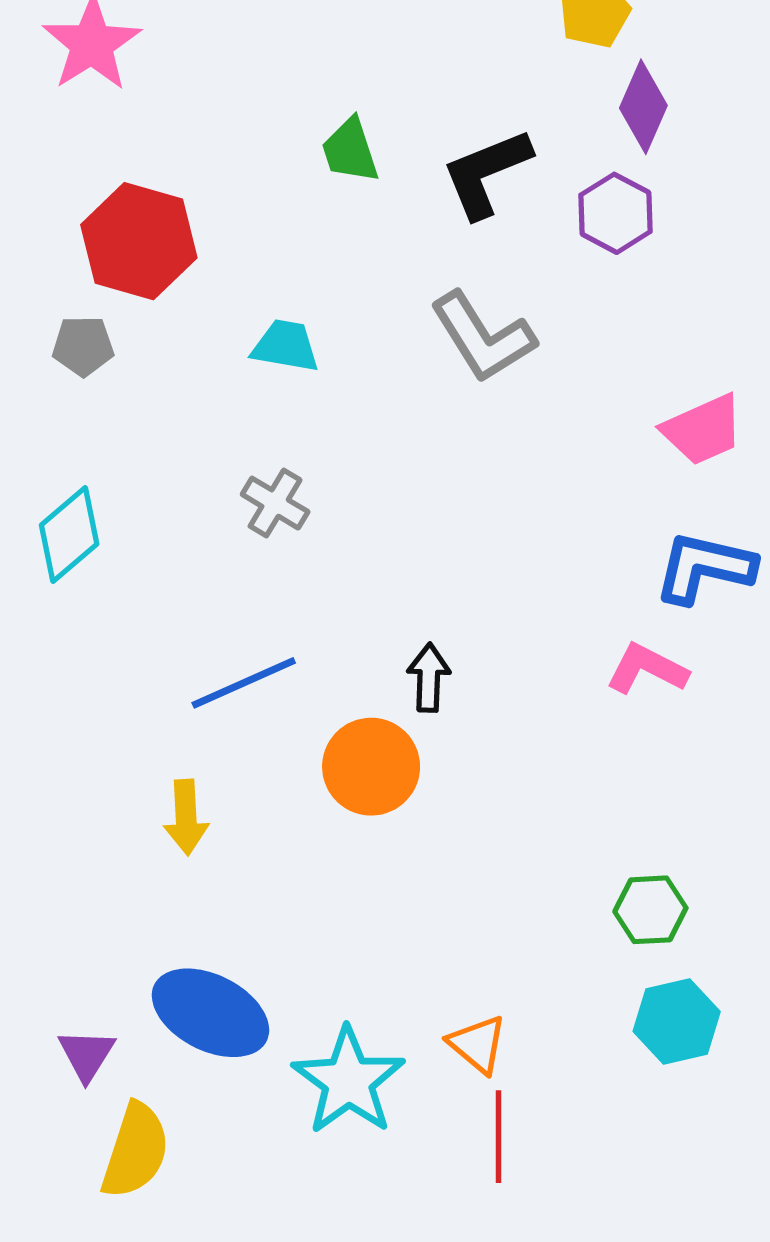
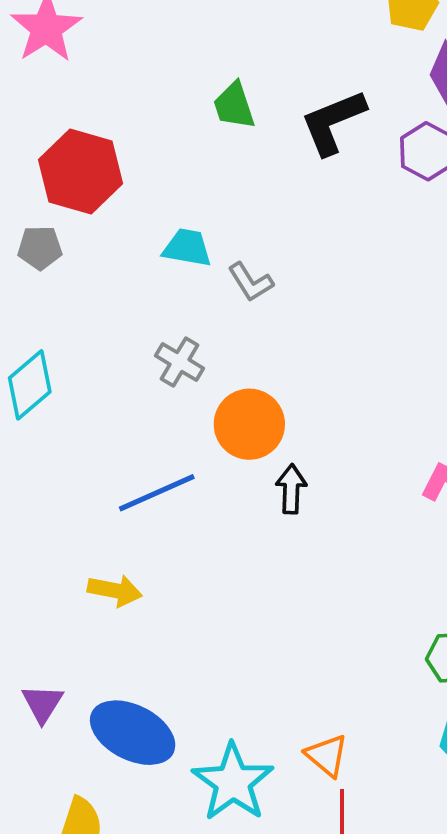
gray L-shape: (483, 337) -> (251, 282), moved, size x0.6
orange circle: (371, 767) -> (249, 424), moved
yellow arrow: (186, 817) -> (115, 590), turned -76
purple triangle: (87, 1055) -> (42, 703), moved

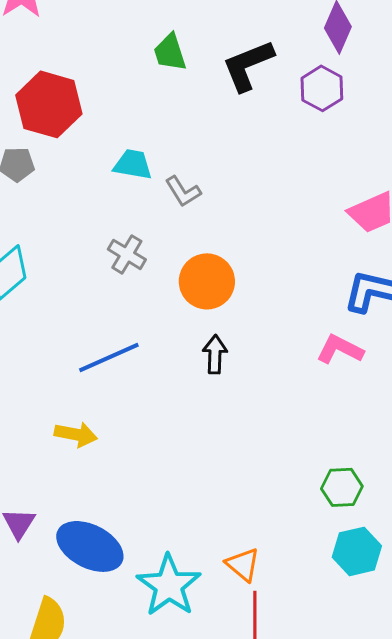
orange circle: (249, 424) -> (207, 281), moved

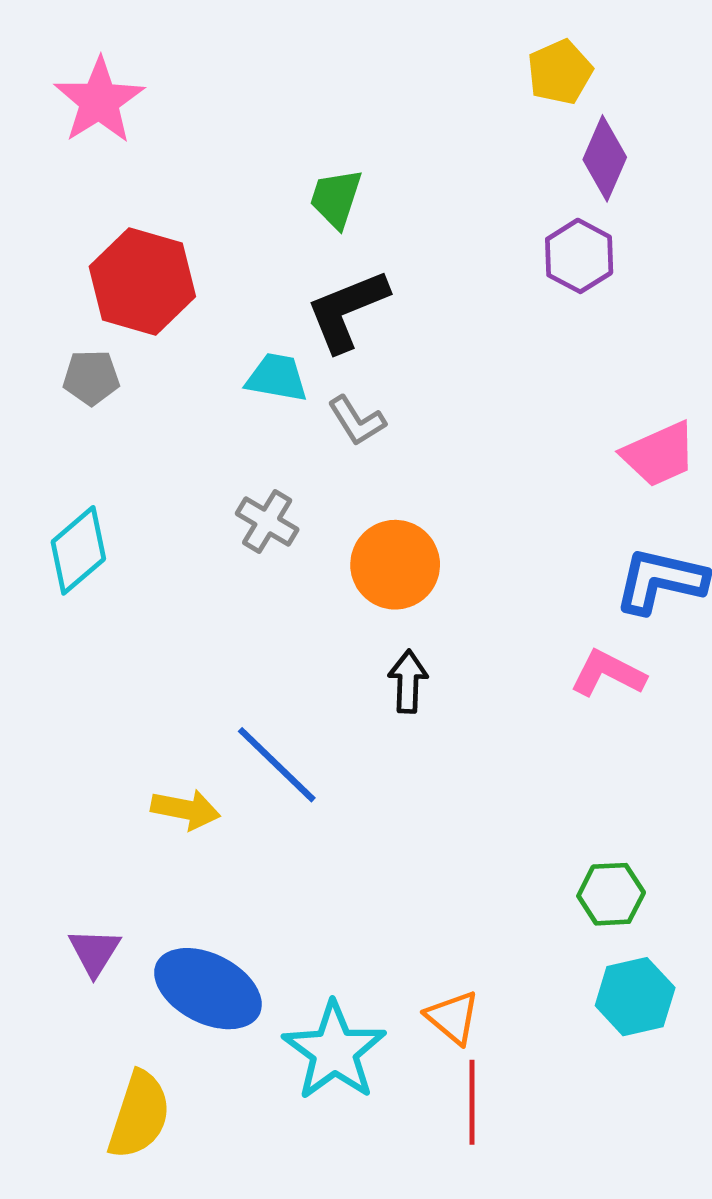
green trapezoid: (170, 52) -> (336, 198), turned 36
black L-shape: (248, 65) -> (347, 310), moved
blue line: (109, 357) -> (277, 765), moved, turned 68

